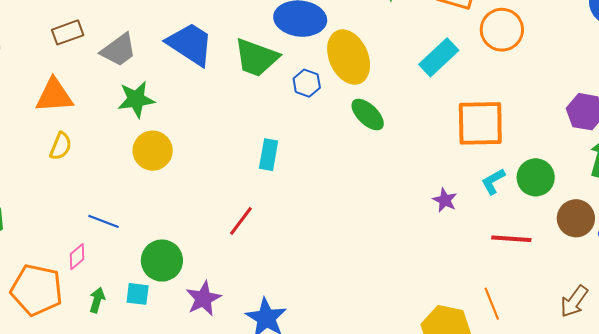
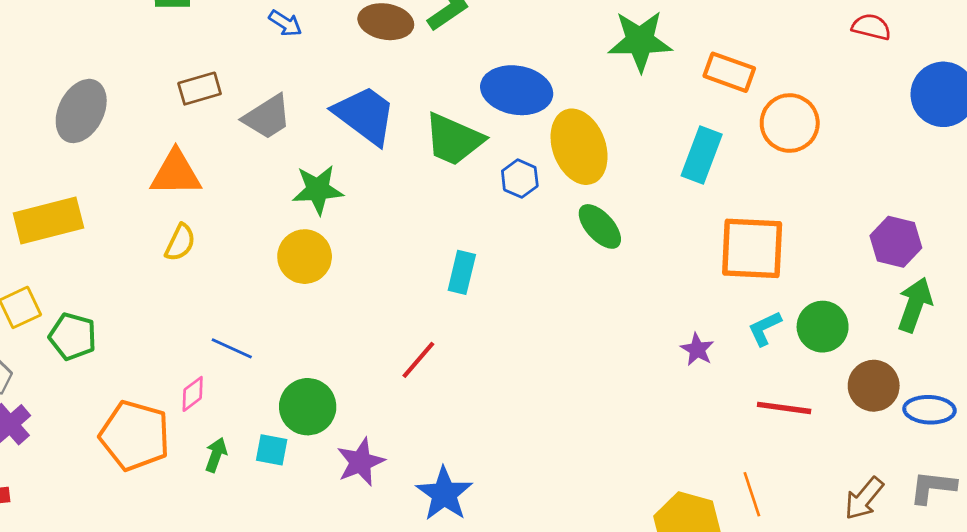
cyan rectangle: (439, 57) -> (702, 155), turned -30
green star: (136, 99) -> (318, 190), moved

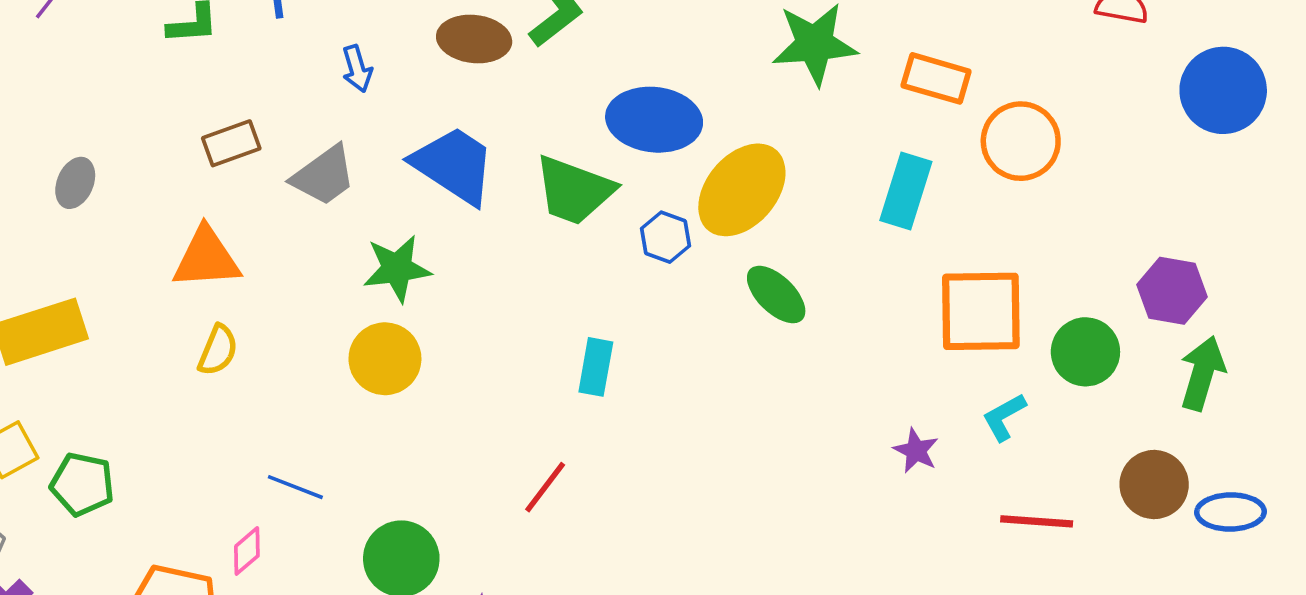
blue arrow: (285, 23) -> (357, 69), moved, turned 44
gray ellipse: (81, 111) -> (75, 183), size x0.6
yellow ellipse: (579, 147) -> (742, 190), turned 64
green circle: (823, 327) -> (1085, 352), moved

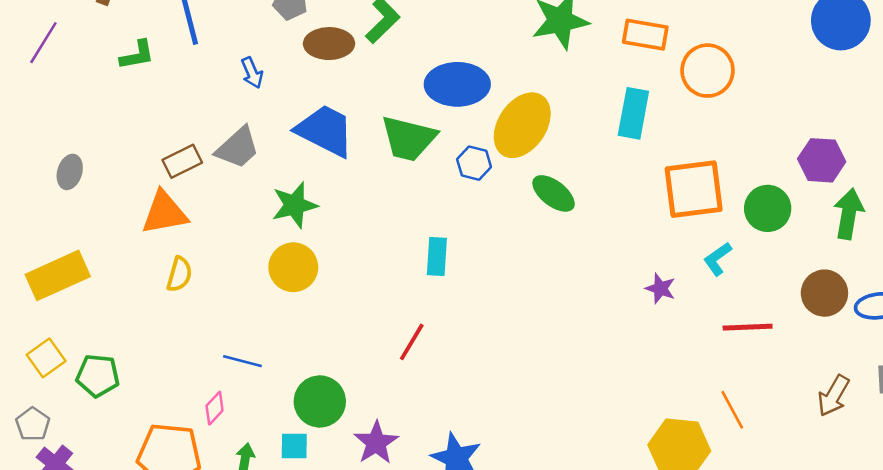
brown rectangle: (231, 143) -> (182, 161), moved

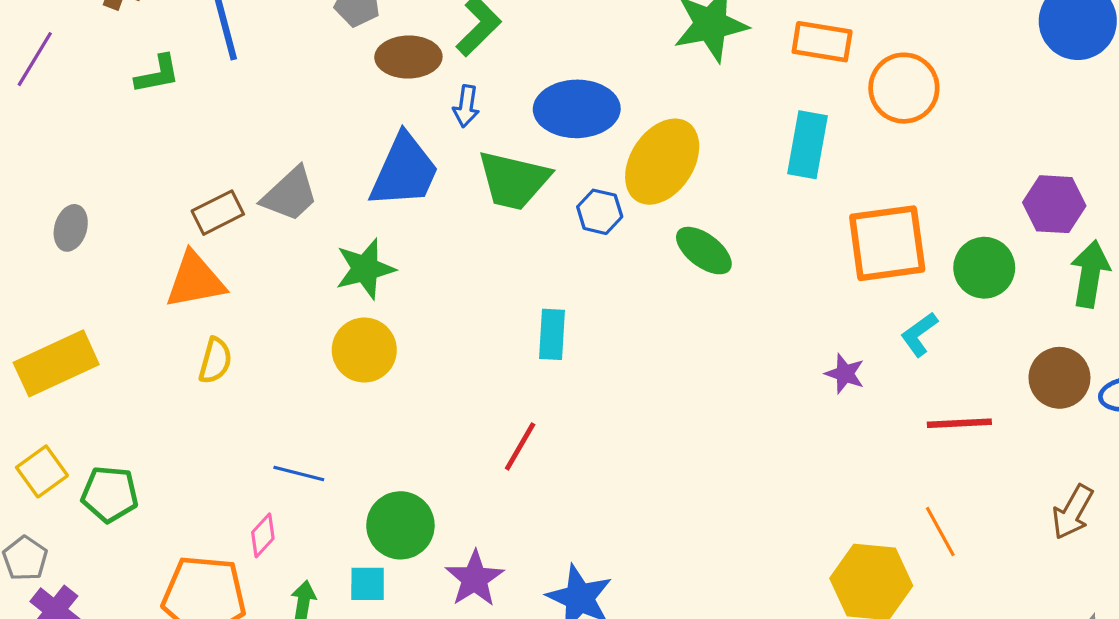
blue arrow: (252, 73) -> (466, 106), moved, turned 32
blue trapezoid: (325, 131) -> (404, 171), turned 88

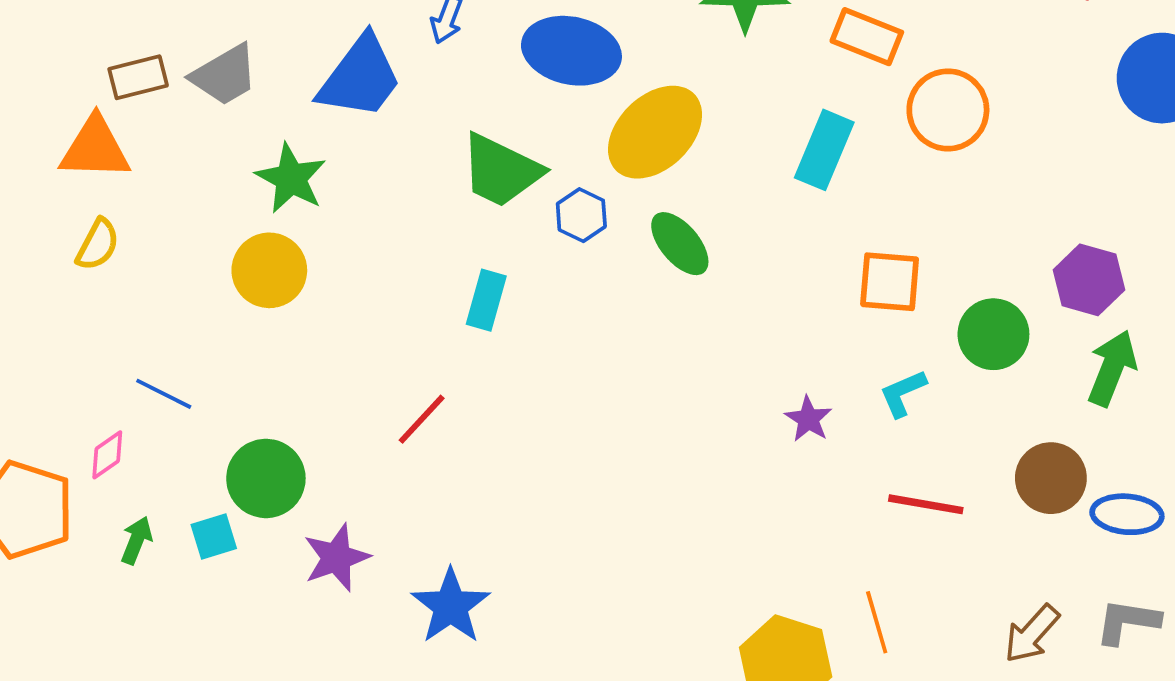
green trapezoid: (514, 180) -> (501, 171), moved
blue hexagon: (600, 212) -> (581, 215), moved
orange square: (887, 243) -> (890, 282), size x0.7
green star: (365, 269) -> (291, 178), turned 30
cyan square: (368, 584) -> (214, 536), turned -30

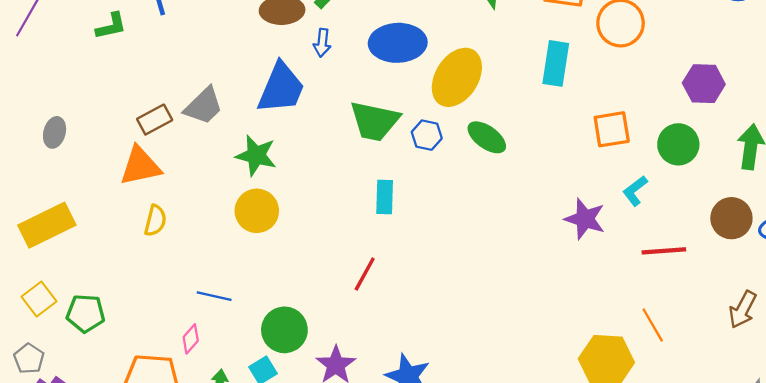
purple hexagon: (1089, 280) -> (704, 84), moved
purple star: (808, 419) -> (585, 219), size x1.5

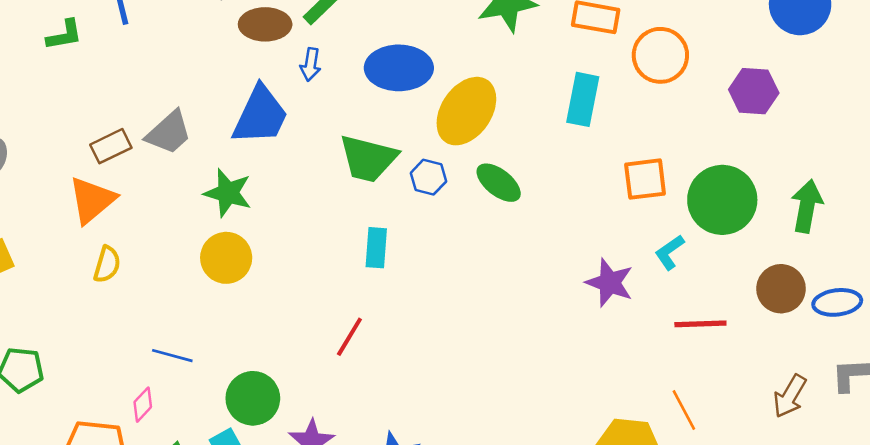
purple hexagon: (704, 84) -> (754, 91), moved
green circle: (678, 144) -> (722, 200), size x1.4
orange triangle: (140, 166) -> (92, 200), turned -30

